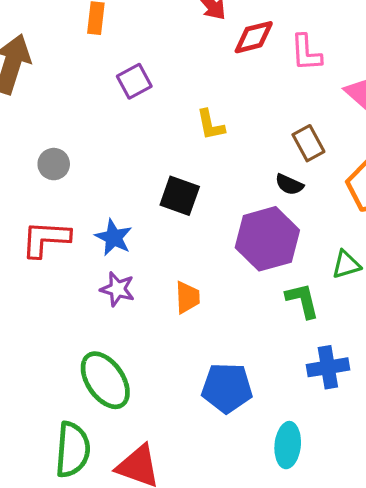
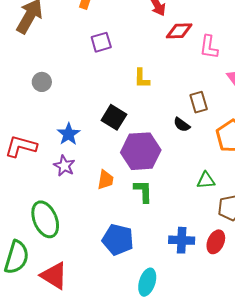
red L-shape: (46, 239) -> (21, 146), moved
purple hexagon: (267, 239) -> (141, 151), moved
green L-shape: (302, 300) -> (143, 191), moved

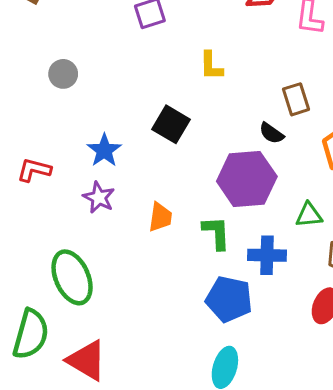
red L-shape: (21, 146) -> (34, 170), size x0.7
purple hexagon: (141, 151) -> (247, 179), moved
blue pentagon: (118, 240) -> (229, 299), moved
blue cross: (182, 240) -> (267, 255), moved

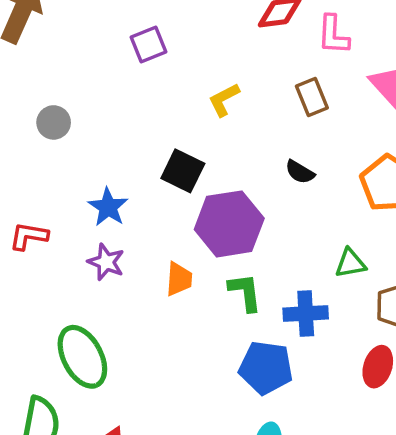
yellow L-shape: (211, 66) -> (224, 100), turned 68
brown rectangle: (296, 99) -> (312, 97), moved
purple hexagon: (247, 179) -> (229, 224), moved

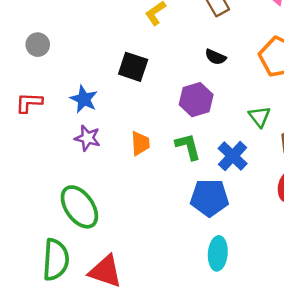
purple hexagon: (229, 224) -> (196, 100), moved, size x0.7
red L-shape: (29, 236) -> (29, 103), moved
green triangle: (350, 263) -> (259, 117), turned -50
blue cross: (306, 314) -> (233, 156), turned -36

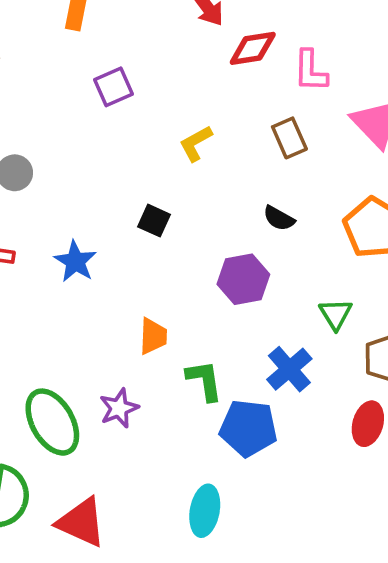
black square: (133, 67) -> (154, 221), size x0.7
purple star: (87, 138) -> (119, 408), moved, turned 30
green L-shape: (188, 147) -> (204, 380), moved
cyan ellipse: (218, 253) -> (205, 511), moved

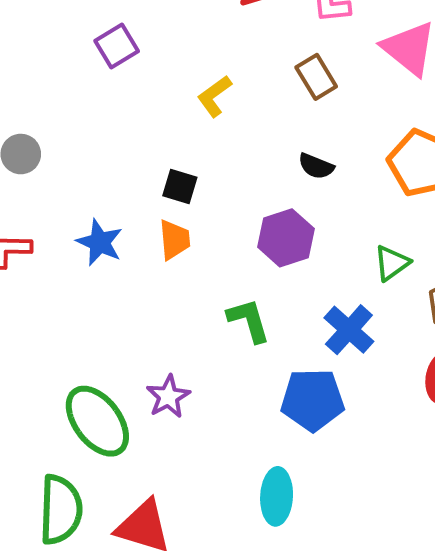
green triangle: (336, 314) -> (392, 263), turned 33
orange trapezoid: (153, 336) -> (175, 240), moved
green L-shape: (204, 380) -> (249, 320), moved

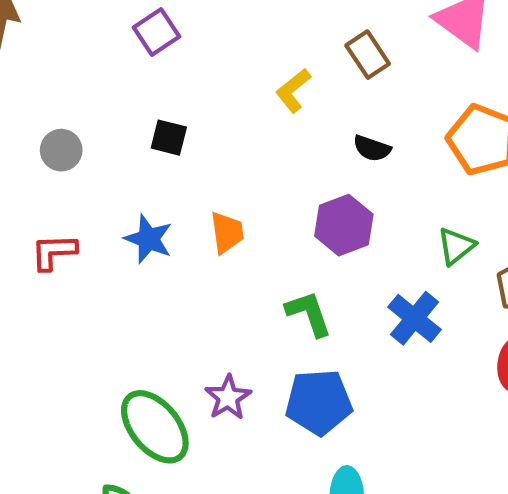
yellow L-shape: (214, 96) -> (293, 90), moved
black square: (180, 186) -> (169, 138), moved
blue pentagon: (313, 400) -> (319, 402), moved

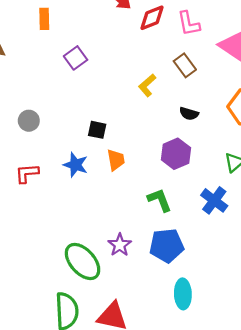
black square: (169, 138) -> (97, 130), moved

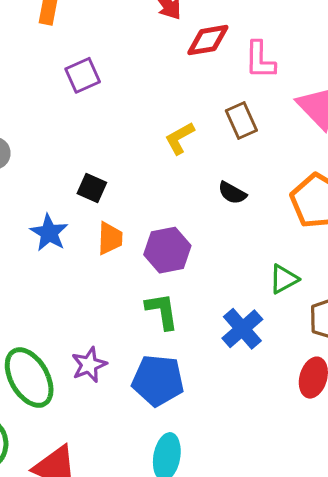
purple hexagon: (176, 154) -> (167, 250), moved

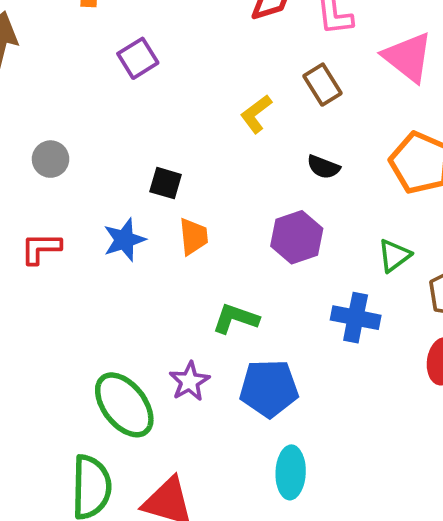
blue star: (49, 233) -> (124, 240), turned 30
purple hexagon: (167, 250) -> (297, 237), moved
green L-shape: (162, 311) -> (236, 319), moved, turned -54
blue cross: (242, 329) -> (356, 318), turned -30

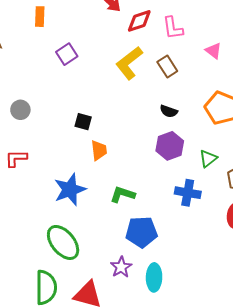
pink triangle: (408, 57) -> (213, 51), size x0.6
yellow L-shape: (256, 114) -> (129, 63), moved, size x1.6
purple hexagon: (297, 237) -> (170, 146), moved
blue star: (124, 240) -> (70, 190), moved, size x1.4
purple star: (189, 381) -> (121, 267), moved

